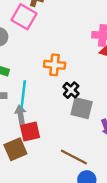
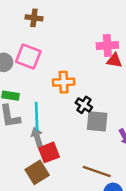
pink square: (24, 17) -> (28, 56), moved

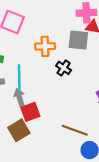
gray square: (97, 121) -> (78, 40), moved

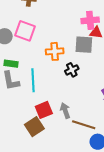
black cross: (64, 68) -> (72, 70), turned 32
gray arrow: (19, 97) -> (65, 111), moved

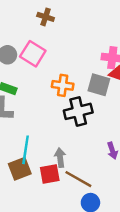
black cross: (72, 70) -> (78, 111), size x1.6
cyan line: (33, 80) -> (26, 150), moved
red square: (44, 110) -> (50, 174), moved

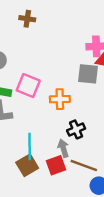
pink square: (33, 54) -> (28, 86), moved
orange cross: (63, 85) -> (60, 99), moved
black cross: (78, 111) -> (76, 129), moved, size x0.7

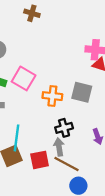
gray square: (88, 74) -> (82, 92), moved
gray arrow: (63, 148) -> (59, 147), moved

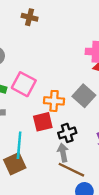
gray square: (82, 92) -> (84, 96), turned 30
red square: (40, 160) -> (43, 122), moved

